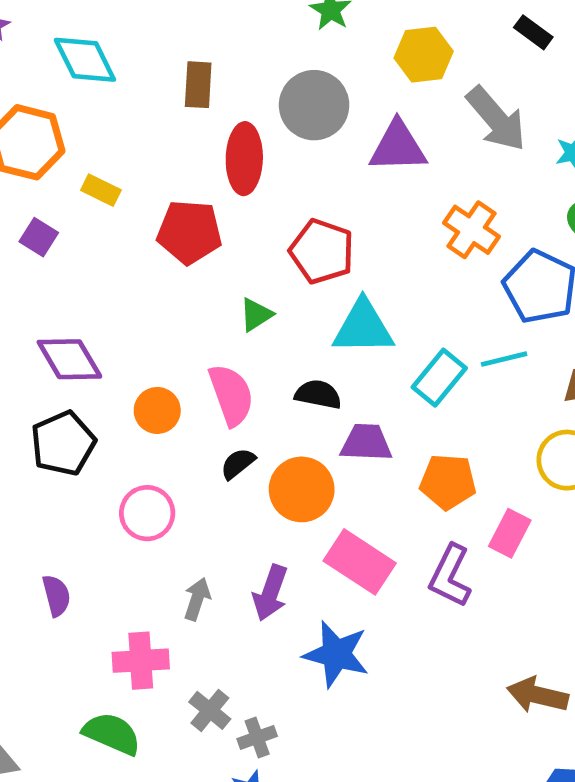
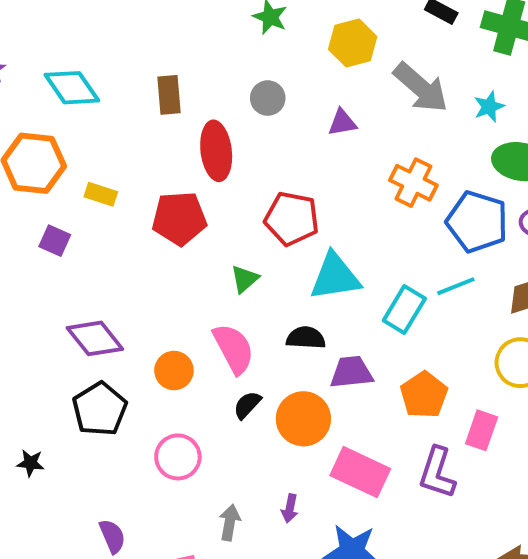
gray circle: (314, 105) -> (268, 98), size x0.6
purple triangle: (398, 147) -> (342, 123), size x0.6
orange pentagon: (448, 482) -> (424, 395), turned -30
purple arrow: (270, 593) -> (290, 508), size x0.6

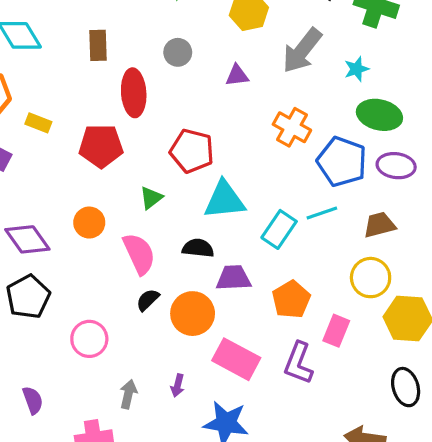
gray arrow: (421, 88) -> (302, 51), turned 84
orange circle: (174, 370) -> (89, 223), moved

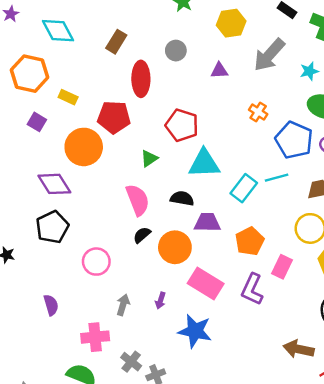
brown rectangle: (98, 45) -> (116, 42), turned 30
orange cross: (292, 127) -> (258, 112), size x0.7
orange circle: (89, 223) -> (84, 147), moved, size x1.6

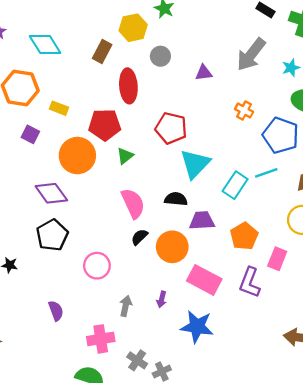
yellow hexagon: (231, 23) -> (133, 28), moved
green triangle: (149, 158) -> (125, 156), moved
cyan triangle: (204, 163) -> (195, 164), turned -40

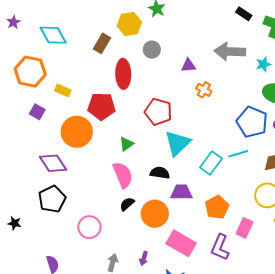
gray arrow: (251, 54) -> (230, 51), turned 52
orange cross: (244, 110) -> (204, 90), moved
green triangle: (125, 156) -> (126, 144), moved

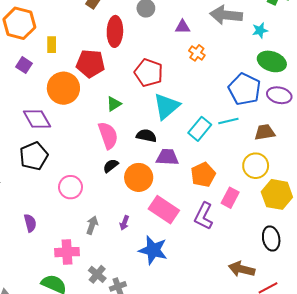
yellow rectangle: (63, 90) -> (52, 45), turned 63

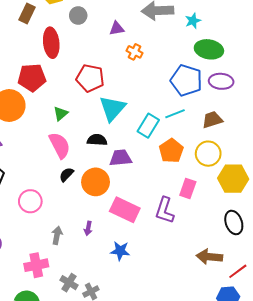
orange pentagon: (203, 175) -> (171, 151), moved
blue star: (153, 250) -> (120, 251), size x0.7

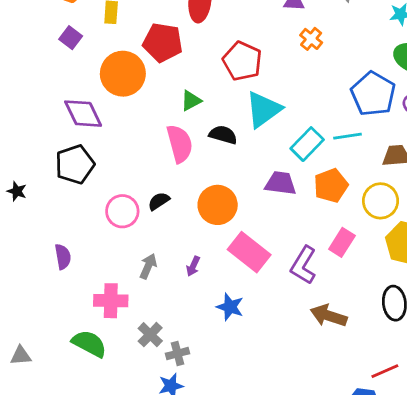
black semicircle: (97, 140) -> (223, 135), moved
purple trapezoid: (121, 158) -> (280, 183), moved
black semicircle: (66, 175) -> (159, 201), moved
brown arrow: (209, 257) -> (329, 316), moved

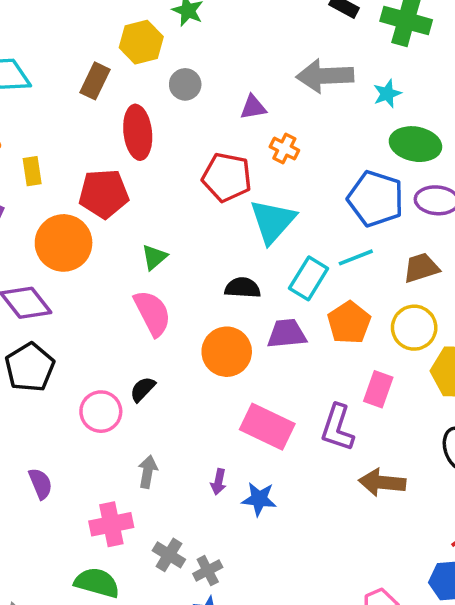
red pentagon: (242, 61) -> (227, 177), moved
cyan triangle: (263, 109) -> (273, 221), moved
black semicircle: (223, 135) -> (243, 288), moved
orange circle: (218, 205) -> (227, 352), moved
purple arrow: (193, 266) -> (218, 482), moved

